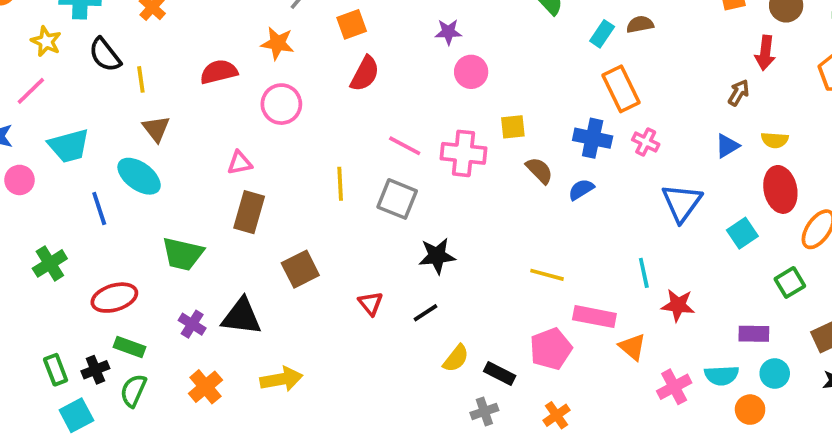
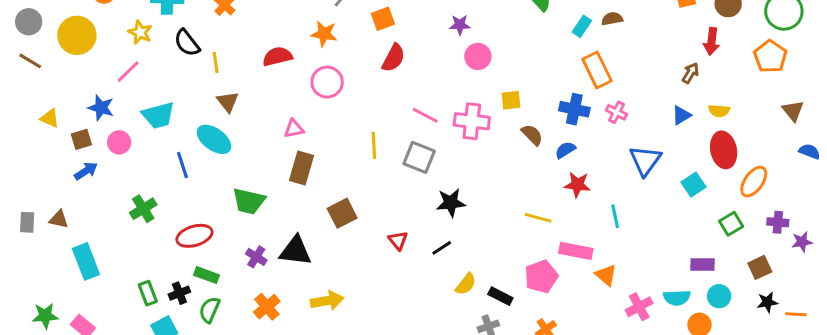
red star: (678, 305) -> (577, 185), moved

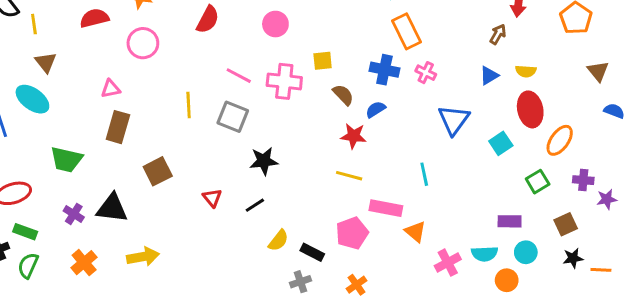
pink circle: (478, 56) -> (275, 24), moved
red star: (577, 185) -> (354, 136), moved

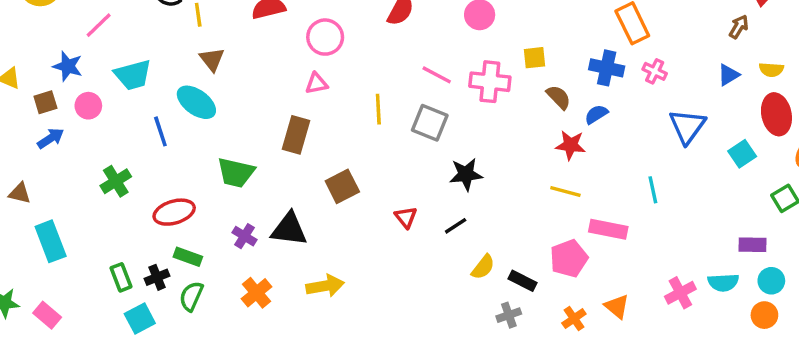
pink triangle: (111, 89) -> (317, 83), moved
orange triangle: (415, 232) -> (617, 306), moved
orange circle: (507, 280) -> (764, 315), moved

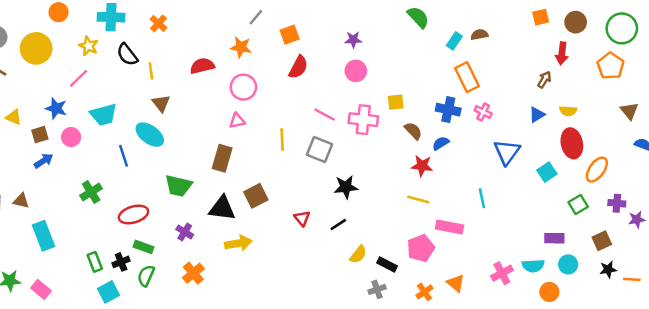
black triangle: (289, 229) -> (222, 208), moved
yellow arrow: (325, 286) -> (238, 243), moved
orange circle: (764, 315) -> (549, 292), moved

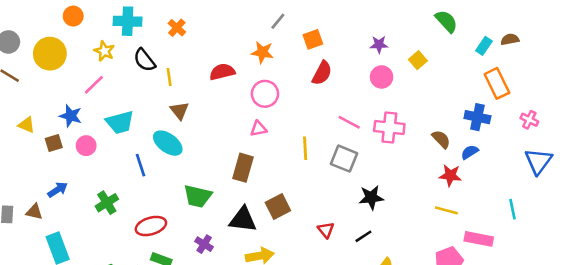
yellow square: (396, 102) -> (418, 60), moved, turned -35
pink cross: (483, 112) -> (529, 120), moved
blue arrow: (44, 161) -> (58, 190), moved

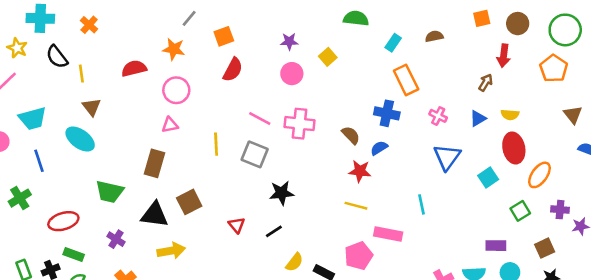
green semicircle: (446, 21) -> (356, 18), turned -40
brown semicircle: (510, 39) -> (434, 36), moved
blue line: (141, 165) -> (39, 161), moved

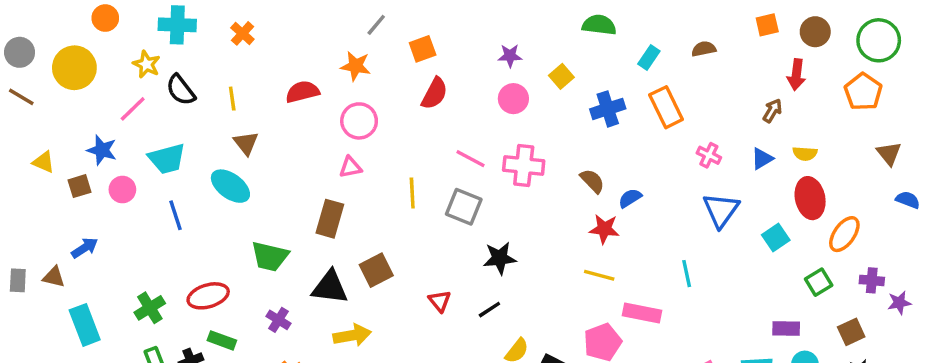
black semicircle: (57, 57) -> (181, 90), moved
blue cross: (387, 113) -> (608, 109), moved, turned -30
green cross: (20, 198) -> (150, 308), moved

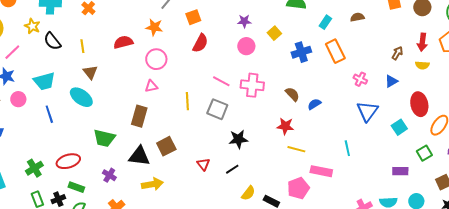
red arrow: (796, 75) -> (422, 42), moved
pink line: (133, 109) -> (12, 52), moved
yellow semicircle: (805, 153) -> (422, 65), moved
red star: (604, 229) -> (285, 126), moved
purple rectangle: (786, 328) -> (400, 171), moved

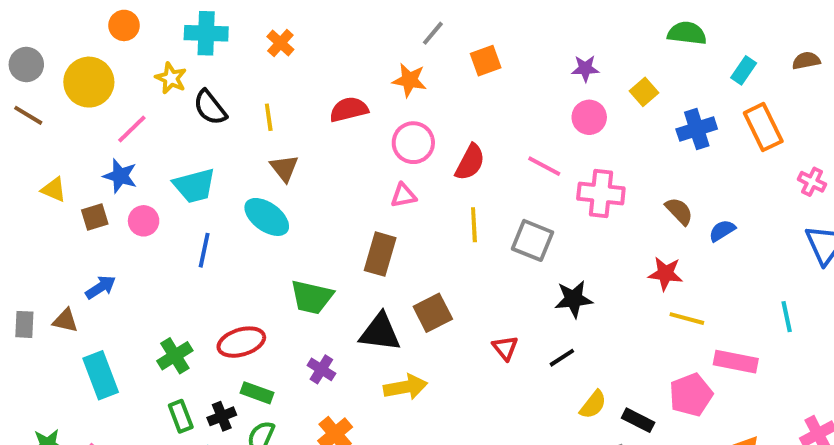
red semicircle: (200, 43) -> (470, 162), moved
pink line: (221, 81) -> (544, 166), moved
blue line: (49, 114) -> (204, 250), turned 30

